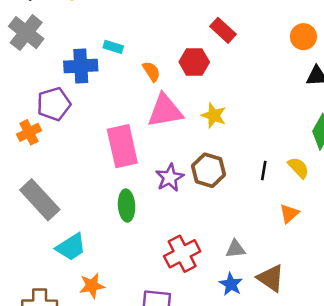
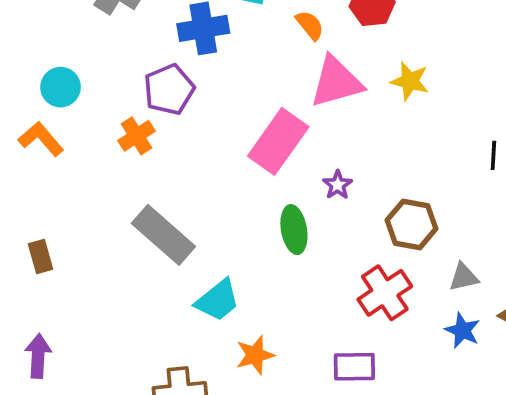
pink rectangle: (122, 146) -> (278, 141), turned 54
brown hexagon: (208, 170) -> (412, 224), moved
purple star: (170, 178) -> (338, 185), moved, size x0.7

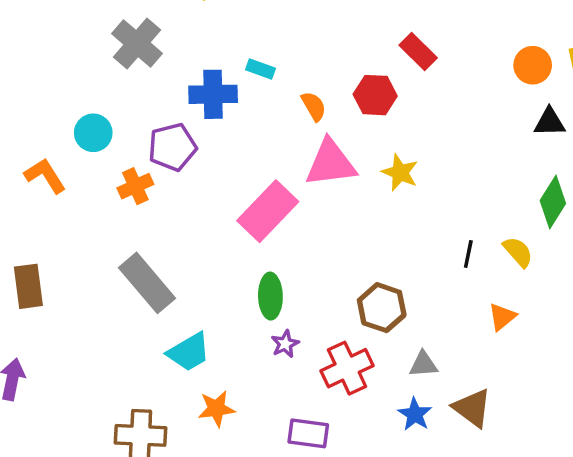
cyan circle: (61, 87) -> (93, 133), moved
purple star: (338, 185) -> (285, 344), moved
brown rectangle: (41, 257) -> (28, 286), size x1.4

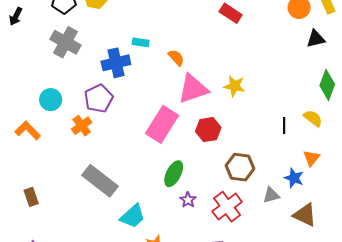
red hexagon: (375, 95) -> (208, 130), moved
brown rectangle: (28, 286) -> (31, 197), size x0.7
green ellipse: (270, 296) -> (174, 174), turned 40
blue star: (415, 414) -> (294, 178), moved

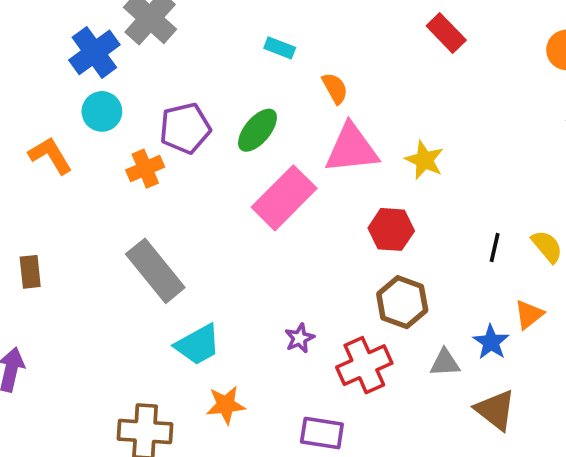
blue cross: (116, 63) -> (94, 52), moved, turned -36
red hexagon: (208, 130) -> (391, 229), moved
green ellipse: (174, 174) -> (257, 130), moved

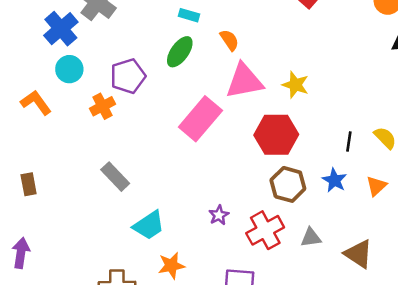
green ellipse: (257, 130) -> (180, 52), moved
red hexagon: (391, 229) -> (276, 135), size x1.4
gray rectangle: (155, 271) -> (115, 177), size x0.7
blue star: (491, 342) -> (334, 180), moved
gray triangle: (445, 363) -> (311, 238), moved

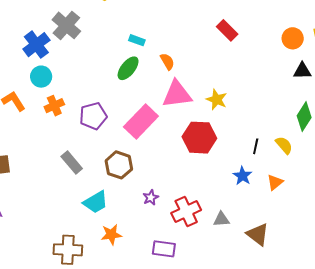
purple pentagon: (128, 76) -> (93, 116), moved
orange cross: (102, 106) -> (54, 106), moved
brown hexagon: (288, 184) -> (119, 165), moved

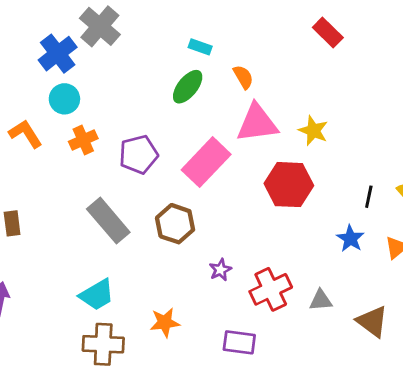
gray rectangle: (72, 162) -> (108, 221), size x1.4
cyan trapezoid: (96, 202) -> (97, 295), moved

